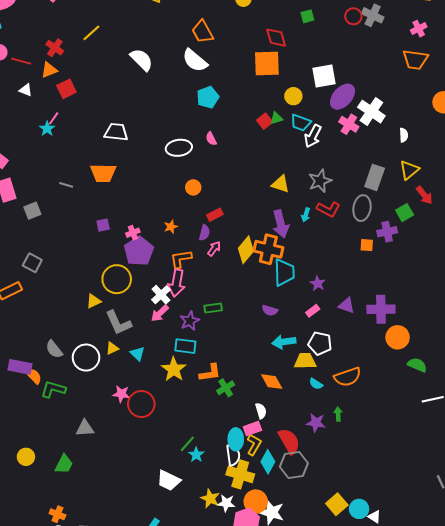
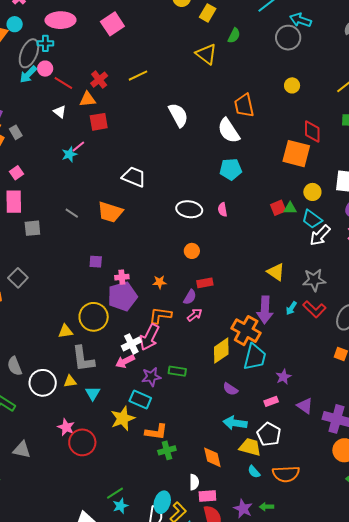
yellow diamond: (246, 250) -> (221, 351), moved
green arrow: (338, 414) -> (267, 507), turned -104
pink rectangle: (252, 429) -> (207, 496), moved

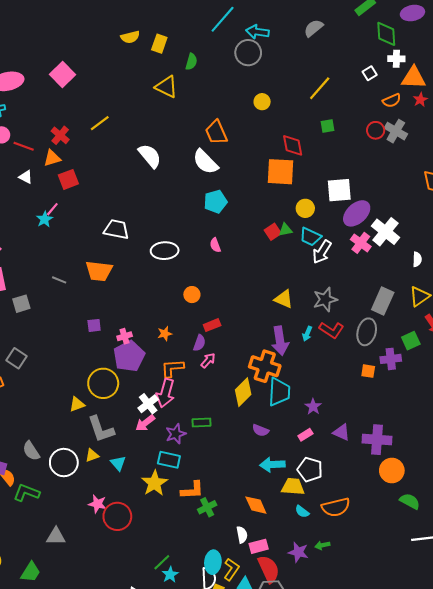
white ellipse: (189, 209) -> (165, 251), moved

